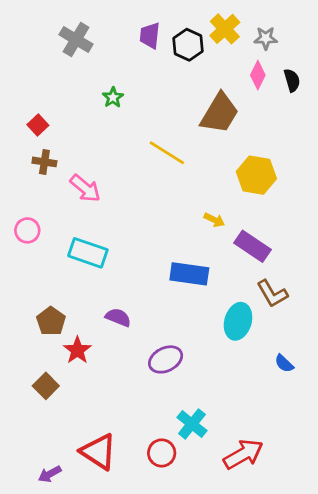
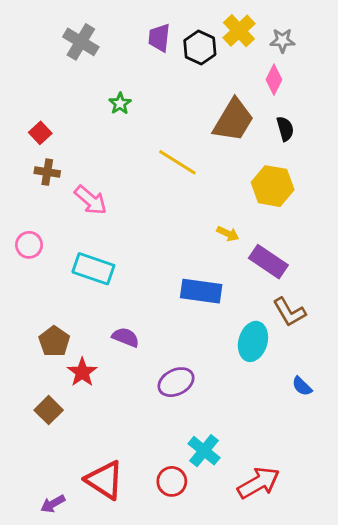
black semicircle: (292, 80) -> (285, 129), moved

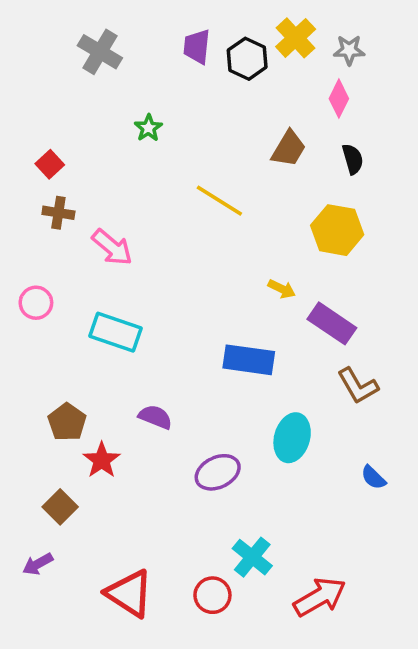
brown trapezoid: (233, 120) -> (289, 149), size x0.7
cyan ellipse: (253, 341) -> (292, 438), moved
purple arrow: (53, 504) -> (38, 564), moved

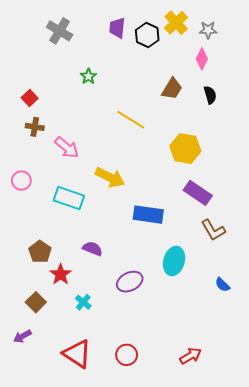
yellow hexagon: (337, 230) -> (185, 149), moved
yellow arrow: (282, 289) -> (110, 177), moved, size x1.8
cyan cross: (252, 557) -> (83, 302), moved, size x0.7
red arrow: (320, 597) -> (191, 356), size x0.7

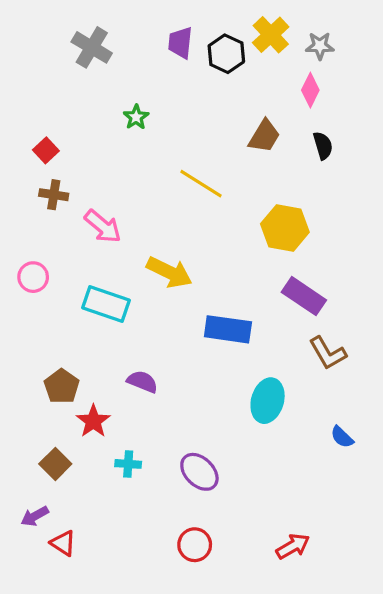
purple ellipse: (130, 282) -> (199, 472), moved, turned 70
cyan cross: (83, 302) -> (128, 464), turned -35
red triangle: (77, 354) -> (63, 543), moved, size x0.6

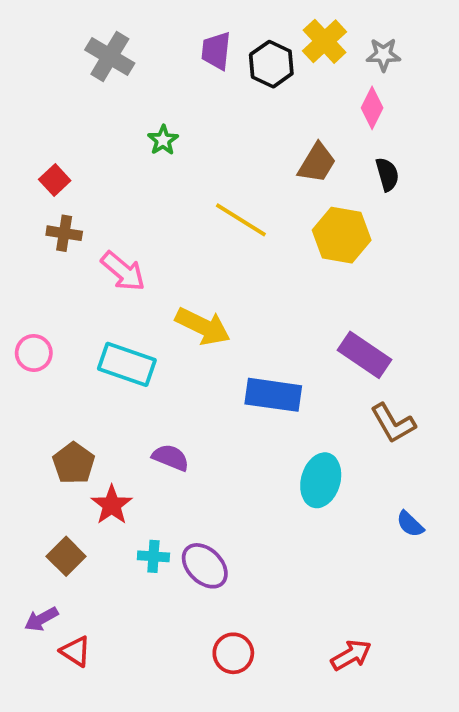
yellow hexagon: (285, 228) -> (342, 235), moved
pink circle: (33, 277) -> (34, 353), moved
purple ellipse: (199, 472) -> (205, 566), moved

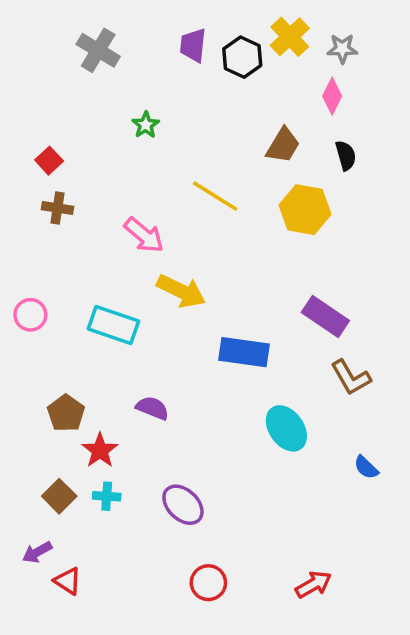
pink arrow: (123, 271) -> (144, 235), moved
cyan ellipse: (321, 480) -> (286, 428), turned -51
cyan cross: (153, 556) -> (107, 496), moved

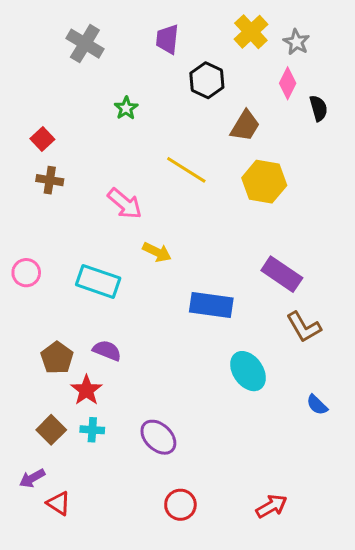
gray star: (342, 49) -> (296, 42), turned 30
black hexagon: (242, 57) -> (207, 80), moved
black semicircle: (346, 155) -> (318, 108), moved
yellow arrow: (181, 291) -> (157, 252), size x0.7
purple semicircle: (152, 408) -> (107, 351), moved

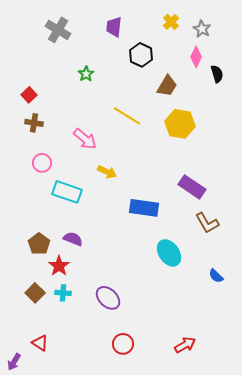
yellow cross: (251, 32) -> (171, 22), size x0.7
pink circle: (26, 273) -> (42, 163), moved
purple arrow: (32, 478) -> (14, 362), moved, turned -30

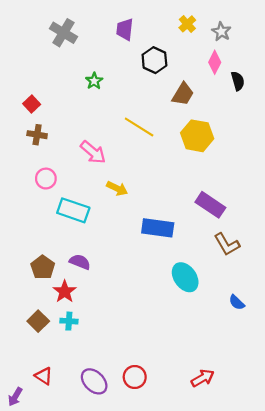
purple ellipse: (108, 298) -> (94, 381), moved

